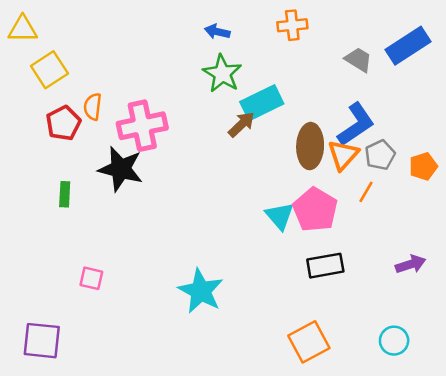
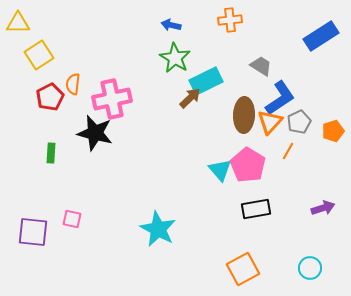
gray trapezoid: (358, 60) -> (261, 66), moved
purple square: (42, 341) -> (33, 232), moved

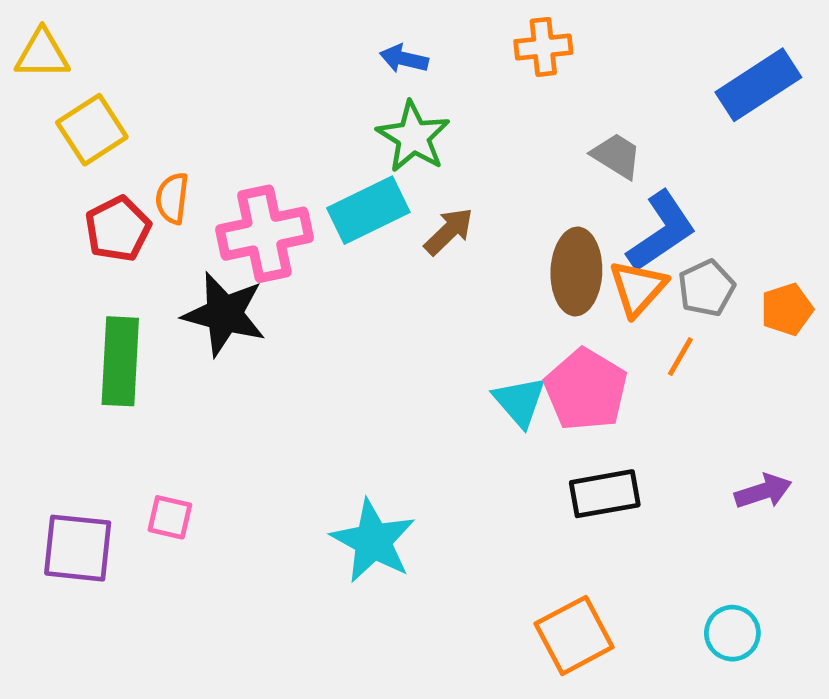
cyan rectangle: (206, 81) -> (368, 210), moved
green rectangle: (51, 153) -> (120, 361), size x1.8

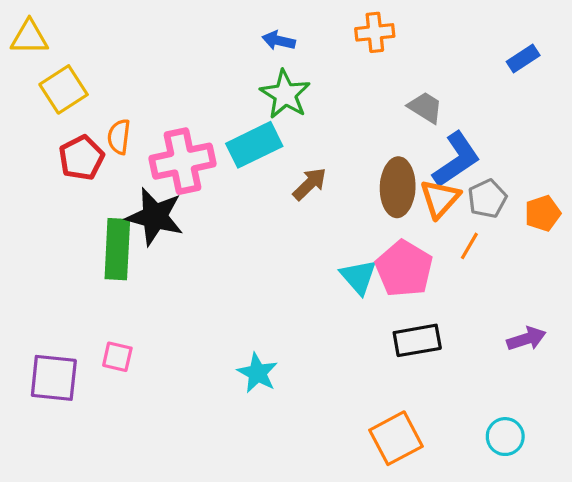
blue rectangle: (758, 85) -> (523, 58), size x0.6
brown arrow: (449, 231) -> (310, 184), moved
green rectangle: (120, 361) -> (117, 249), moved
cyan star: (373, 541) -> (257, 373), size x0.7

